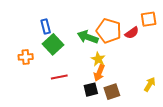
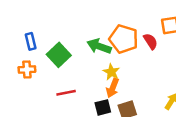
blue rectangle: (46, 26) -> (31, 41), moved
red semicircle: (132, 33) -> (151, 41), turned -88

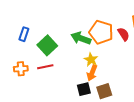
blue rectangle: (31, 41) -> (24, 34), turned 32
orange cross: (27, 69) -> (21, 69), moved
red line: (66, 93) -> (45, 67), moved

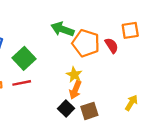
green arrow: (81, 38) -> (63, 29), moved
black square: (84, 89) -> (66, 109), turned -32

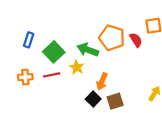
green arrow: (63, 29) -> (88, 50), moved
yellow star: (74, 75) -> (77, 67), moved

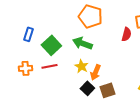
orange pentagon: (112, 38) -> (90, 16), moved
red semicircle: (136, 40) -> (126, 34), turned 48
yellow star: (77, 67) -> (81, 66), moved

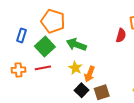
orange pentagon: (90, 16) -> (53, 21), moved

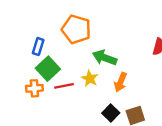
green square: (45, 47) -> (48, 69), moved
yellow star: (75, 68) -> (90, 79), moved
orange arrow: (90, 74) -> (121, 82), moved

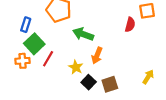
yellow star: (90, 79) -> (76, 67), moved
red line: (64, 86) -> (48, 59), turned -49

